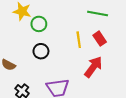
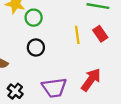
red arrow: (93, 67) -> (91, 80), moved

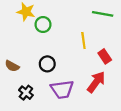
red rectangle: (100, 34) -> (105, 56), moved
black circle: (36, 47) -> (47, 64), moved

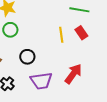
green circle: (43, 25) -> (10, 30), moved
red rectangle: (105, 56) -> (81, 33), moved

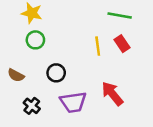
red arrow: (73, 74) -> (112, 94), turned -75

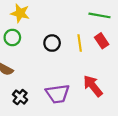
green circle: (35, 40) -> (12, 37), moved
black circle: (56, 73) -> (52, 43), moved

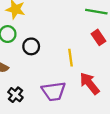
black circle: (52, 43) -> (31, 46), moved
yellow line: (80, 43) -> (70, 58), moved

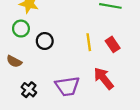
red rectangle: (99, 37) -> (113, 44), moved
yellow line: (70, 58) -> (89, 42), moved

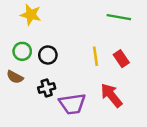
green circle: (21, 29) -> (22, 51), moved
black cross: (29, 90) -> (47, 88), moved, turned 35

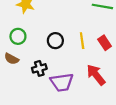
black circle: (48, 55) -> (55, 41), moved

